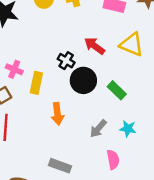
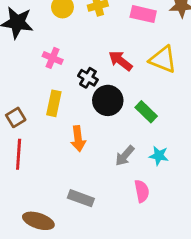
pink cross: (14, 69) -> (53, 58), moved

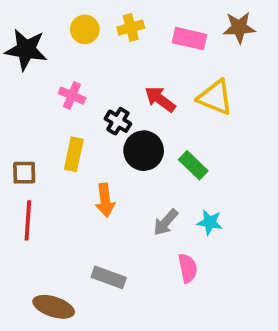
brown square: (16, 117) -> (24, 173), turned 30

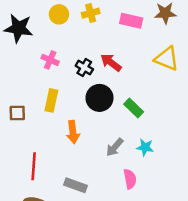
yellow triangle: (215, 97) -> (167, 59), moved
black cross: (118, 121) -> (84, 68), moved
red line: (28, 220) -> (34, 166), moved

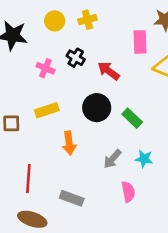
pink rectangle: (131, 21) -> (140, 42), moved, turned 75
black cross: (84, 68) -> (76, 58), moved
yellow rectangle: (51, 100) -> (47, 110), turned 60

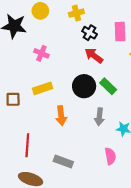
yellow circle: (55, 21) -> (40, 11), moved
black cross: (76, 58) -> (90, 33), moved
green rectangle: (132, 118) -> (108, 86), moved
gray arrow: (112, 159) -> (99, 117), moved, turned -35

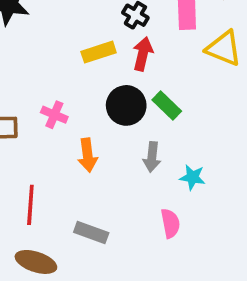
pink cross: (41, 53) -> (54, 115), moved
red arrow: (94, 56) -> (143, 54), turned 66
yellow rectangle: (43, 88) -> (99, 52), moved

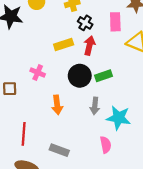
green rectangle: (167, 105) -> (103, 76), turned -63
pink cross: (54, 115) -> (38, 72), moved
cyan star: (192, 177) -> (119, 118), size x1.6

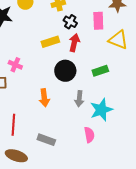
pink cross: (38, 72) -> (15, 65), moved
green rectangle: (103, 76) -> (100, 71), moved
cyan star: (119, 118) -> (101, 110), turned -30

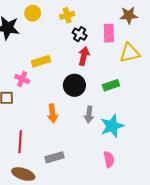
yellow triangle: (118, 40) -> (130, 53), turned -35
yellow rectangle: (50, 42) -> (41, 61), moved
pink semicircle: (89, 135) -> (109, 159), moved
gray rectangle: (46, 140) -> (55, 157), turned -36

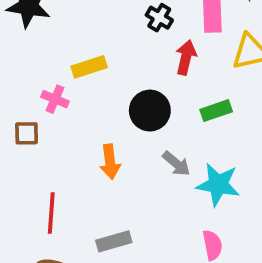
red arrow: (84, 56) -> (186, 57), moved
gray arrow: (89, 115) -> (176, 164), turned -56
cyan star: (112, 126) -> (218, 185), turned 30

